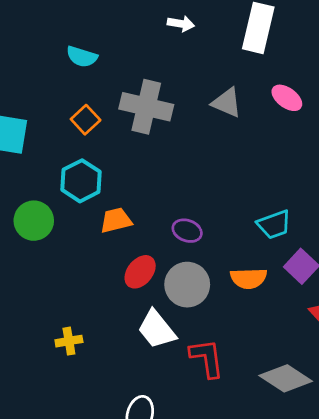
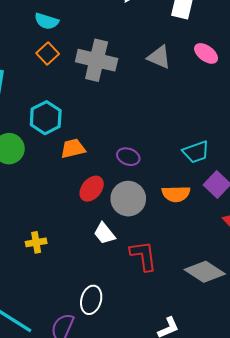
orange square: (86, 120) -> (48, 54), moved
white trapezoid: (157, 329) -> (104, 233), size x0.7

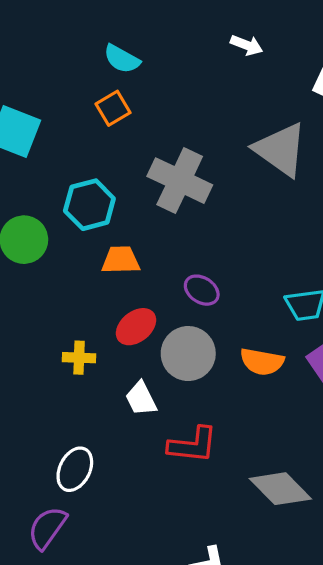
gray triangle: (159, 57) -> (281, 149), size x1.5
gray cross: (97, 60) -> (180, 181), moved
yellow cross: (36, 242) -> (79, 358), moved
red L-shape: (143, 256) -> (193, 445), turned 92
white ellipse: (91, 300) -> (75, 469), moved

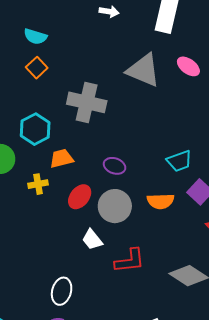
yellow cross: (79, 358) -> (38, 184), moved

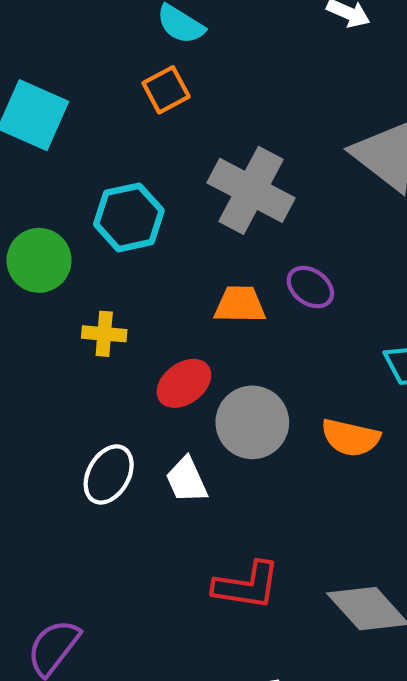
orange trapezoid: (61, 158) -> (240, 305), moved
purple ellipse: (115, 166) -> (310, 287), moved
red L-shape: (130, 261) -> (247, 586), moved
white ellipse: (62, 291) -> (109, 474), moved

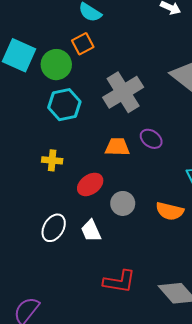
gray cross: (251, 190) -> (123, 92), turned 30
green circle: (39, 260) -> (56, 65), moved
gray circle: (252, 422) -> (123, 203), size x0.7

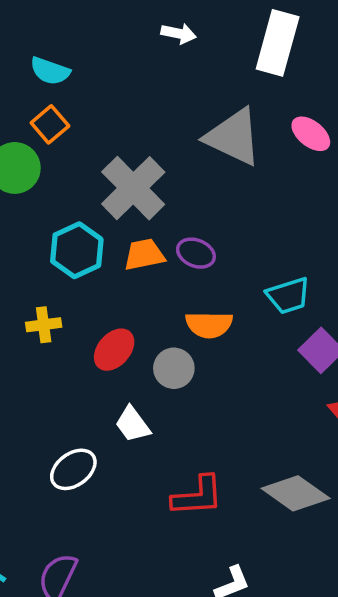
cyan hexagon: (64, 105) -> (77, 250), moved
orange trapezoid: (117, 147) -> (144, 255), moved
orange semicircle: (170, 211) -> (209, 325), moved
white ellipse: (54, 228) -> (73, 469), moved, turned 36

